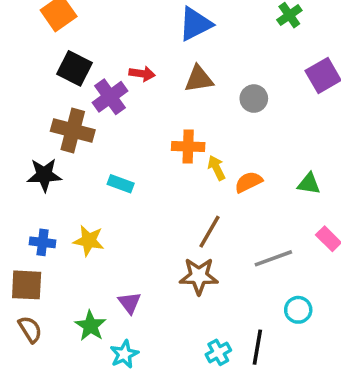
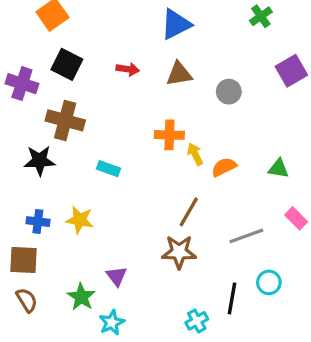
purple cross: (110, 97) -> (22, 84), moved, turned -36
black line: (257, 347) -> (232, 298), moved

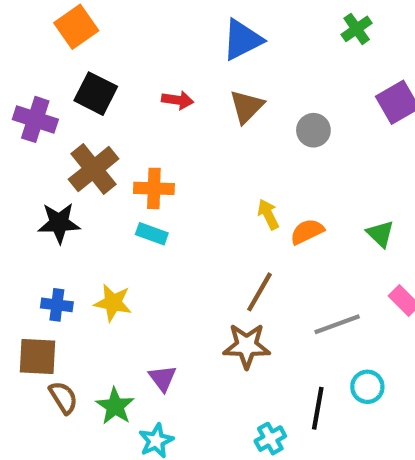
brown triangle: (179, 74) -> (247, 106), turned -36
brown cross: (65, 120) -> (94, 169), turned 36
orange cross: (169, 135) -> (154, 188), moved
green triangle: (278, 169) -> (380, 234), turned 35
brown semicircle: (27, 300) -> (63, 398), moved

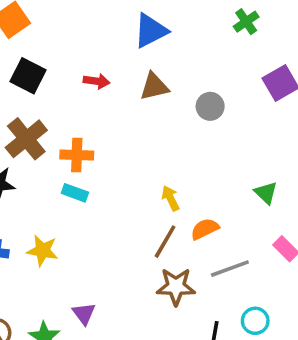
brown triangle: (247, 106) -> (154, 87), turned 32
yellow arrow: (268, 214) -> (170, 198), moved
orange semicircle: (307, 232) -> (205, 229), moved
brown star: (247, 346) -> (176, 287), moved

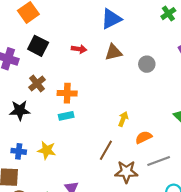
brown cross: (26, 139) -> (37, 83), size x0.7
cyan rectangle: (75, 193) -> (66, 116), turned -32
yellow arrow: (170, 198) -> (123, 119), turned 48
brown line: (165, 242) -> (106, 150), moved

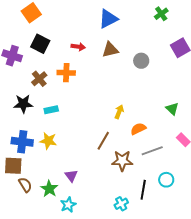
orange cross: (67, 93) -> (66, 73), moved
cyan rectangle: (66, 116) -> (51, 110), moved
blue cross: (19, 151) -> (22, 142), size x1.5

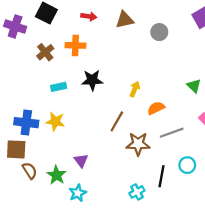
black star: (23, 104) -> (92, 80), moved

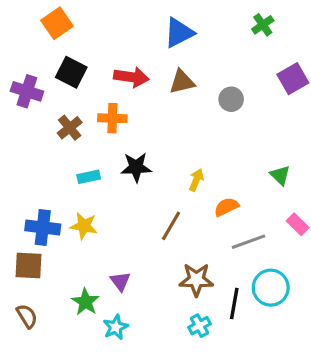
red arrow: (89, 16) -> (131, 77), size x1.5
brown star: (138, 144) -> (196, 280), moved
cyan circle: (187, 165) -> (271, 288), size x1.5
brown semicircle: (30, 171) -> (27, 316), moved

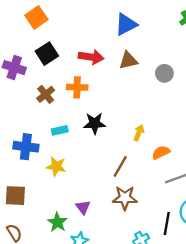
black square: (71, 72) -> (47, 54), turned 30
blue cross: (43, 227) -> (26, 147), moved
brown star: (196, 280) -> (125, 198), moved

